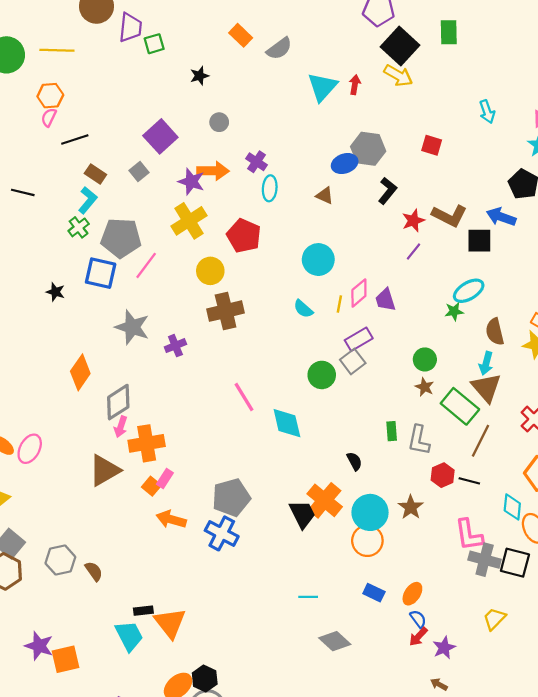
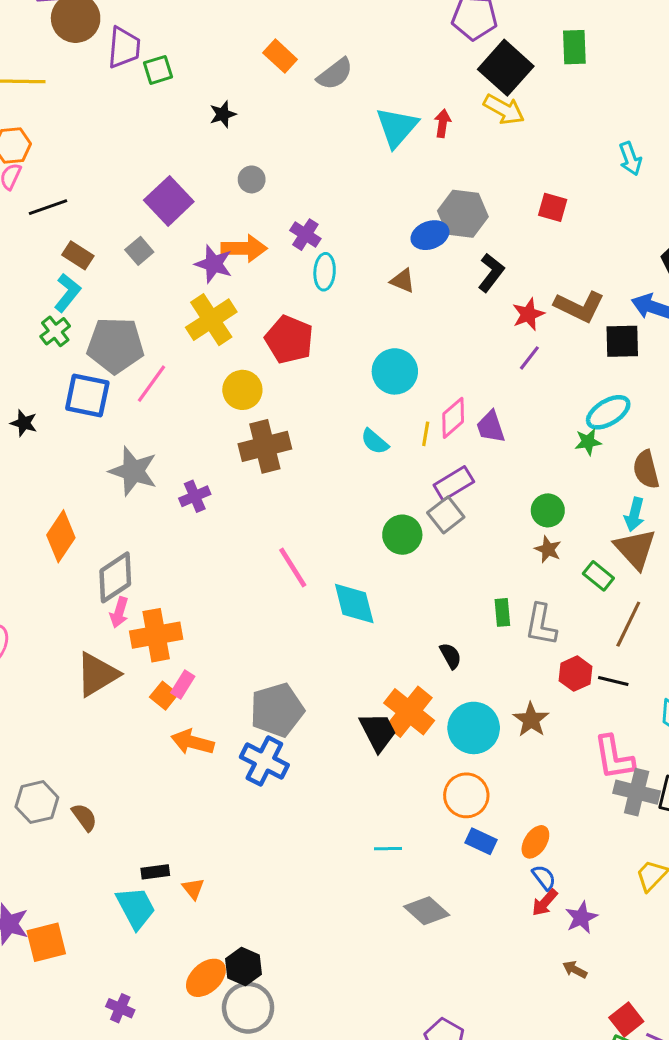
green rectangle: (460, 406) -> (598, 576), size x0.6
orange circle: (367, 541) -> (466, 795), moved
orange triangle: (170, 623) -> (193, 889), size x0.5

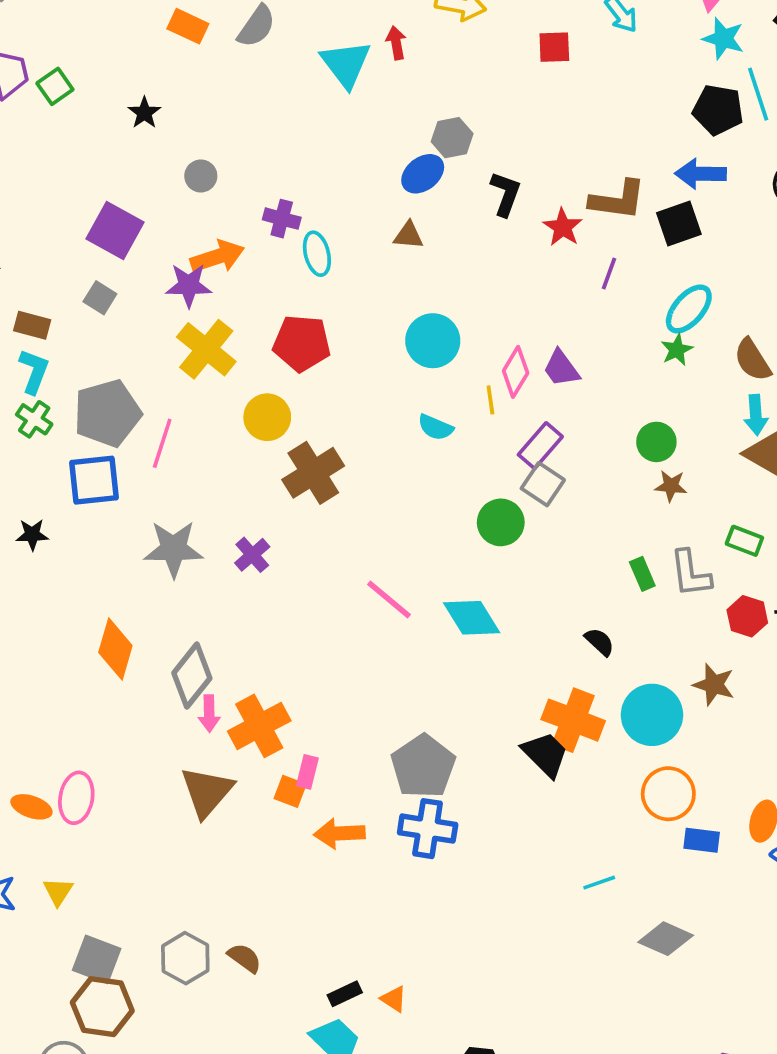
red square: (553, 207) -> (554, 47), moved
gray hexagon: (463, 214) -> (452, 138), size x0.7
purple line: (529, 358) -> (609, 274), moved
green rectangle: (598, 576) -> (744, 541), moved

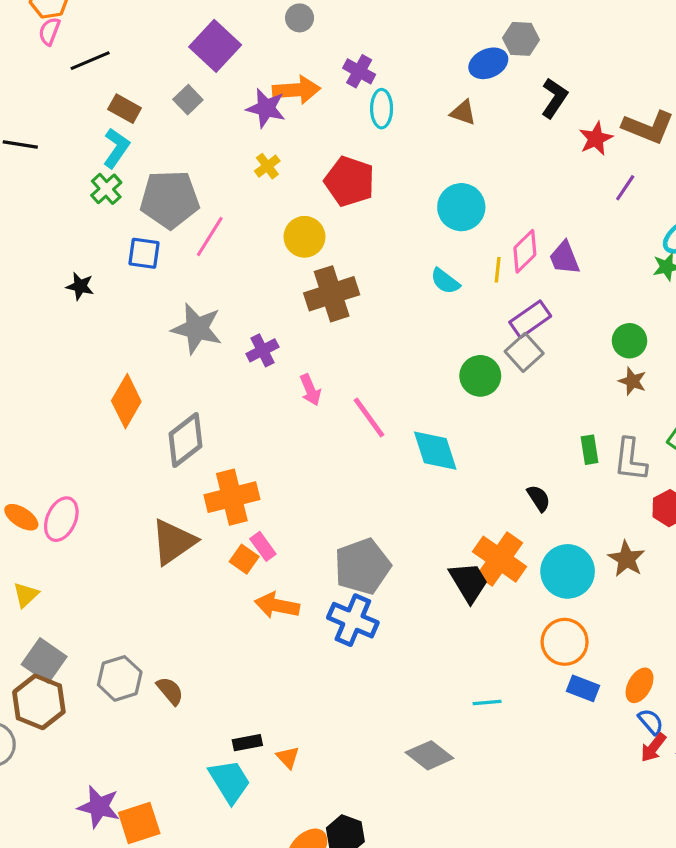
yellow cross: (206, 349) -> (267, 166), size x0.5
blue square: (94, 480) -> (144, 253), size x0.7
pink arrow: (209, 714) -> (310, 390), moved, turned -36
pink rectangle: (307, 772) -> (263, 546), turned -64
gray diamond: (666, 939) -> (429, 755), moved

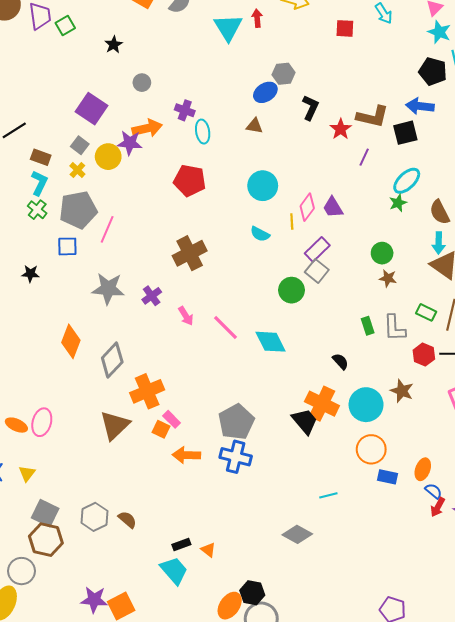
yellow cross: (267, 166) -> (77, 170), moved
yellow circle: (304, 237) -> (108, 157), moved

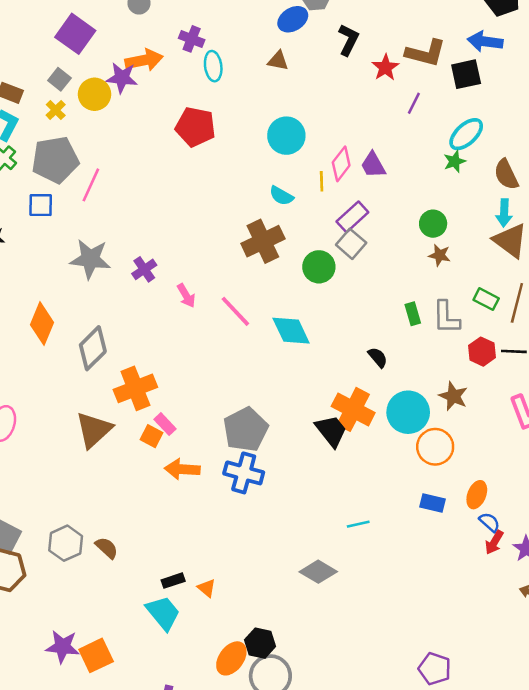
brown cross: (190, 253) -> (263, 241), moved
orange circle: (371, 449) -> (435, 447), moved

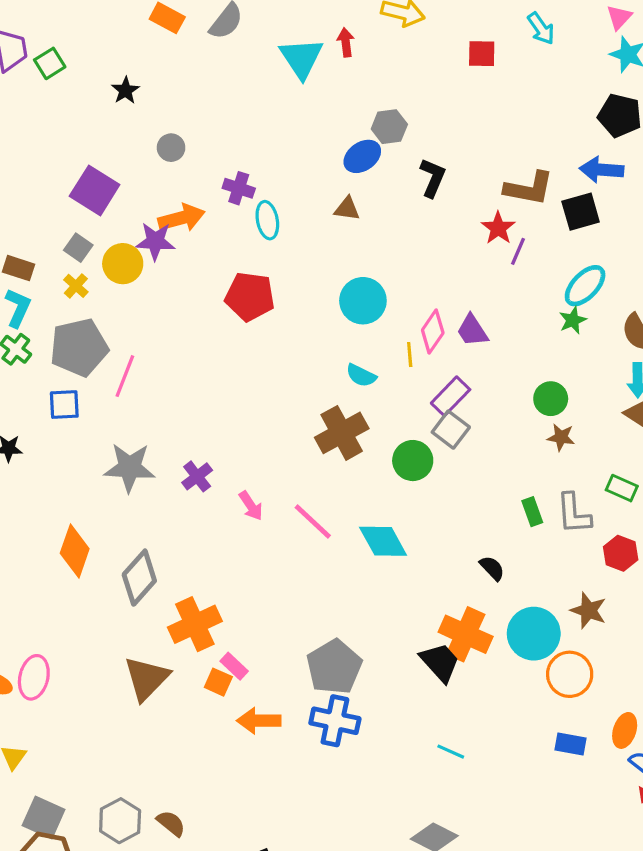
red star: (385, 68) -> (498, 228), moved
cyan line: (358, 524) -> (451, 752), moved, turned 40

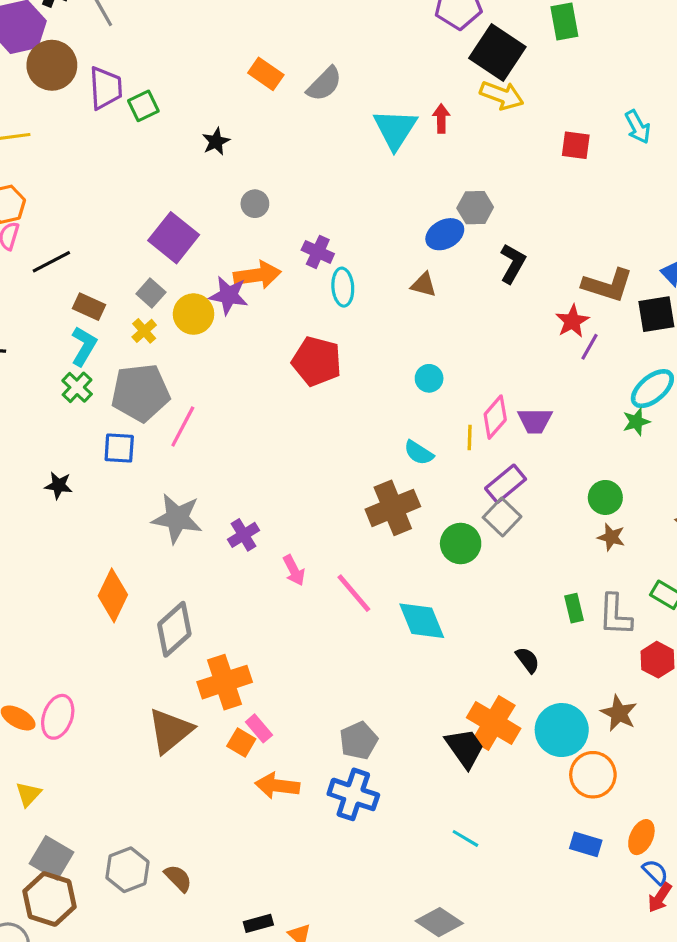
cyan circle: (363, 301) -> (429, 378), size x0.6
purple trapezoid: (472, 331) -> (535, 421), turned -63
gray pentagon: (334, 667) -> (359, 741), size x0.7

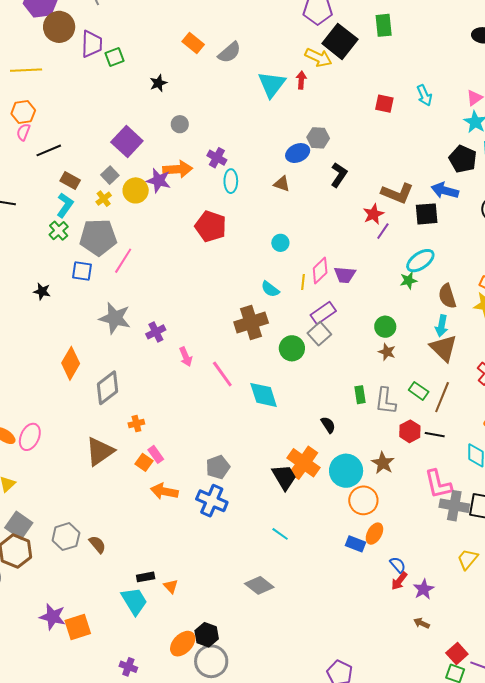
yellow arrow: (502, 95) -> (318, 57), moved
orange cross: (225, 682) -> (136, 424), size x0.5
orange ellipse: (641, 837) -> (374, 534), moved

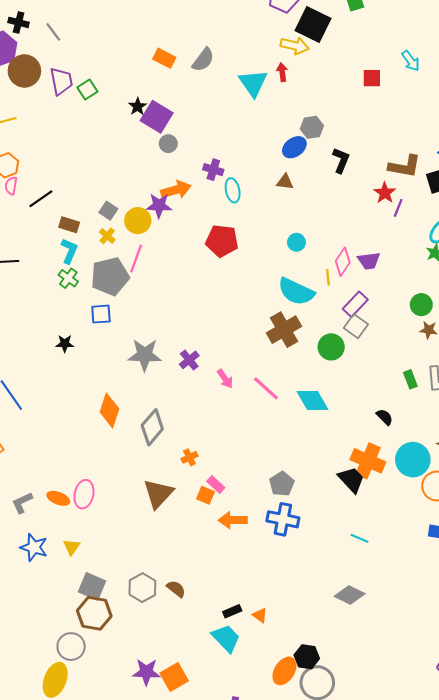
purple square: (127, 141) -> (157, 117), moved
pink line: (123, 261) -> (136, 259), moved
cyan semicircle: (270, 289) -> (296, 292), size x1.8

